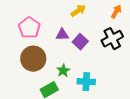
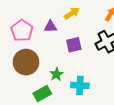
purple triangle: (62, 35) -> (50, 26), moved
purple square: (80, 42) -> (74, 45), turned 35

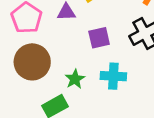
cyan cross: (80, 85) -> (113, 76), moved

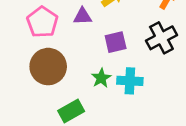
green star: (75, 79) -> (101, 78), moved

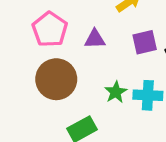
purple triangle: (83, 16) -> (95, 39), moved
purple square: (116, 42) -> (145, 42), moved

